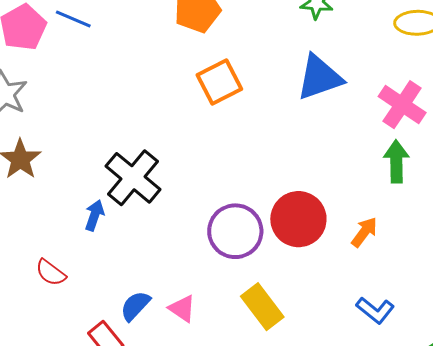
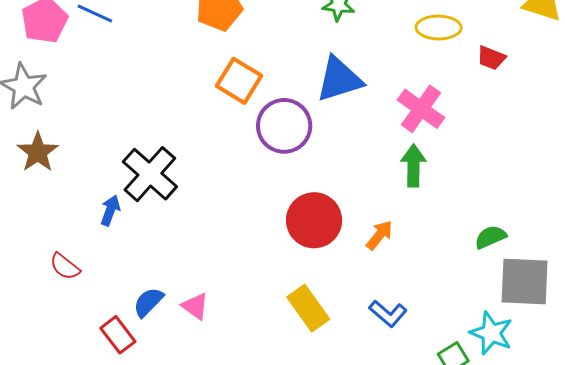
orange square: (219, 82) -> (239, 81), turned -33
purple circle: (235, 231) -> (284, 126), moved
yellow rectangle: (262, 307) -> (308, 308), moved

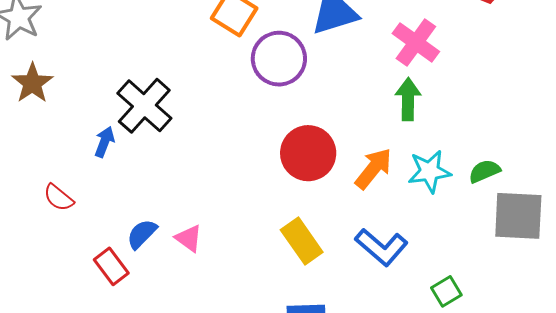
orange arrow: (379, 235) -> (373, 169), size x1.4
blue L-shape: (388, 314) -> (382, 247), size x1.4
cyan star: (491, 333) -> (429, 171), moved, turned -30

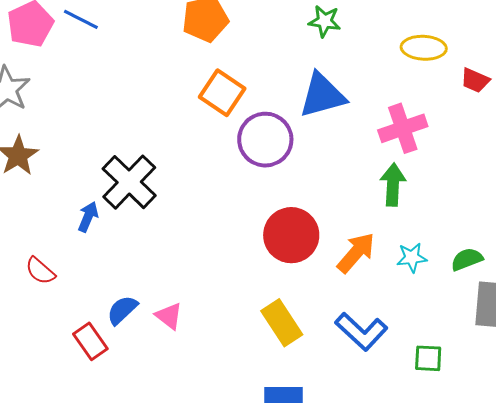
pink cross: (416, 43) -> (403, 128), turned 33
cyan star: (429, 171) -> (412, 258), size x0.7
green square: (446, 291) -> (428, 358), moved, turned 32

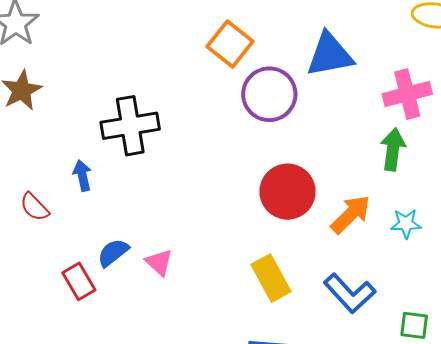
black cross: (129, 182) -> (130, 126), turned 32
blue arrow: (88, 217) -> (82, 176), moved, turned -40

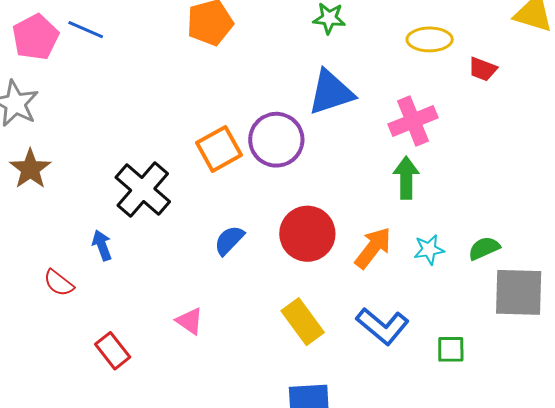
orange square: (230, 44) -> (219, 149), moved, turned 30
black cross: (130, 126) -> (143, 190), turned -32
blue semicircle: (113, 253) -> (229, 240), moved

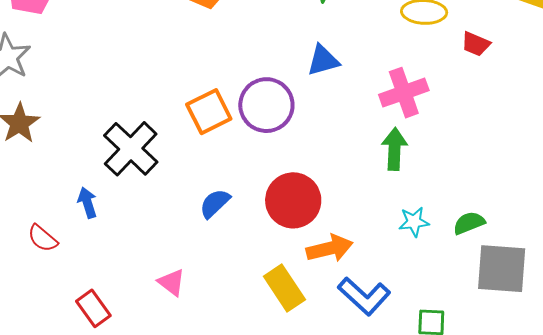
blue triangle: (331, 92) -> (323, 60), size x0.7
orange arrow: (373, 248) -> (330, 248), moved, turned 36

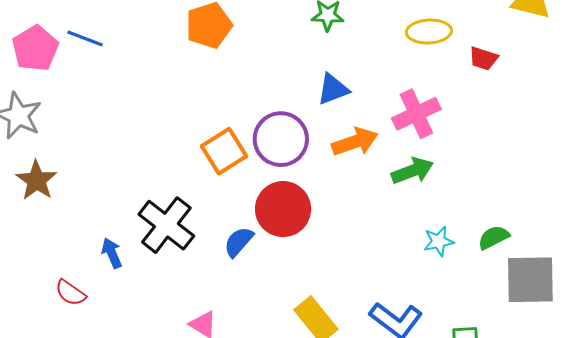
black cross: (131, 149) -> (166, 225), moved
green arrow: (394, 149) -> (412, 171), turned 72
red circle: (293, 200) -> (283, 209), moved
orange arrow: (330, 248) -> (355, 142), moved

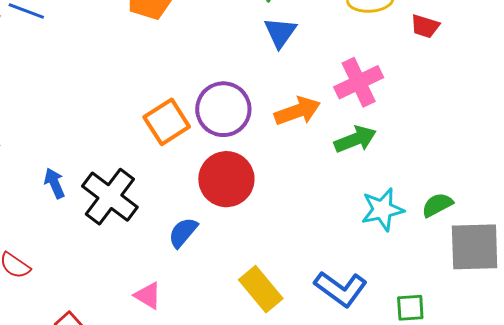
blue triangle: (333, 89) -> (280, 32), moved, turned -33
cyan star: (439, 241) -> (382, 210), size x1.4
blue semicircle: (239, 242) -> (183, 232), moved
blue arrow: (112, 253) -> (54, 183), moved

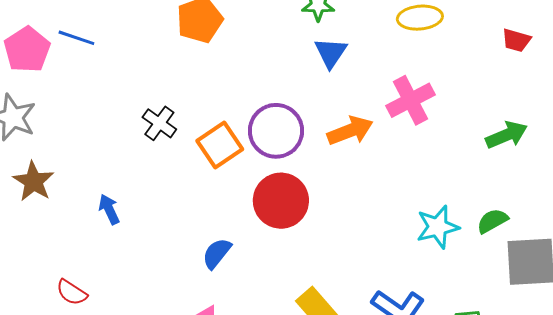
red trapezoid: (425, 26) -> (516, 40), moved
green arrow: (355, 139) -> (507, 135), moved
black cross: (110, 197) -> (159, 123), moved, size x0.6
blue semicircle: (183, 232) -> (217, 253), moved

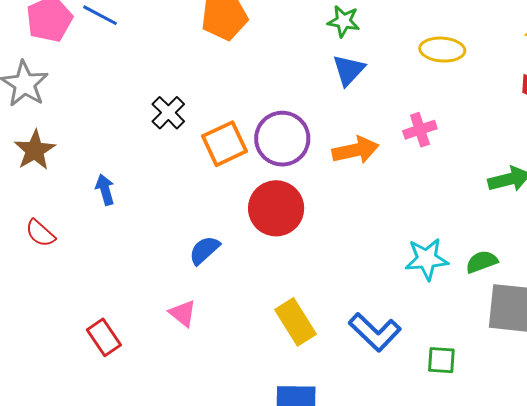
pink cross: (411, 100) -> (420, 130), size x0.7
red semicircle: (72, 292) -> (40, 233), moved

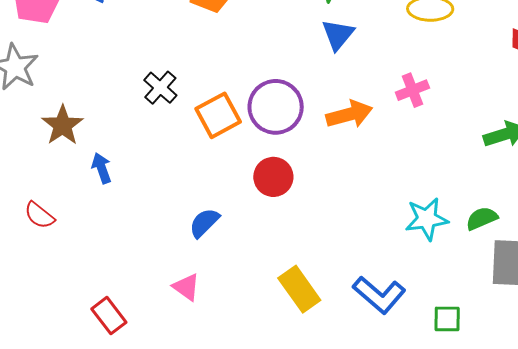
brown star: (35, 150) -> (63, 125), moved
red circle: (276, 208) -> (273, 177), size x0.7

